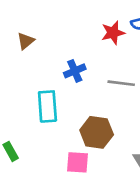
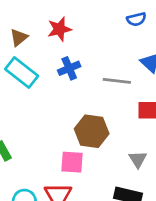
red star: (113, 33) -> (59, 29), moved
cyan rectangle: (47, 106) -> (22, 72), moved, turned -48

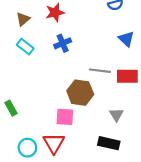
cyan rectangle: (22, 72) -> (25, 47), size x0.7
gray line: (117, 81) -> (100, 71), moved

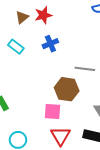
brown triangle: (23, 19) -> (22, 17), moved
red triangle: (54, 143) -> (61, 136), moved

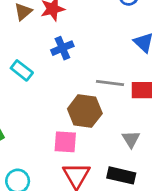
cyan rectangle: (16, 47) -> (22, 70), moved

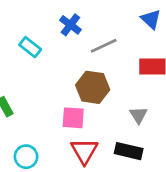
blue cross: (62, 48) -> (70, 25), turned -30
gray line: (110, 83) -> (104, 46), moved, turned -32

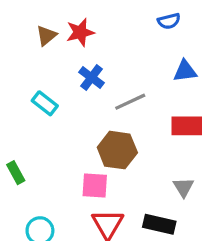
blue triangle: (151, 19) -> (185, 71), turned -50
gray triangle: (138, 115) -> (183, 187), moved

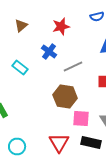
red star: (80, 32) -> (61, 26), moved
pink square: (95, 186) -> (81, 118), moved

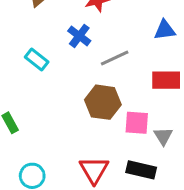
pink square: (81, 118) -> (137, 123), moved

